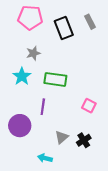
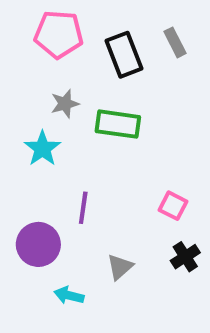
green rectangle: (55, 79) -> (118, 124), moved
black cross: (84, 140) -> (185, 257), moved
cyan arrow: (45, 158) -> (69, 295), moved

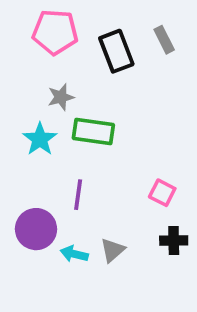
green rectangle: (118, 124) -> (93, 132), moved
black cross: (185, 257) -> (174, 241), turned 32
cyan arrow: (69, 295) -> (74, 254), moved

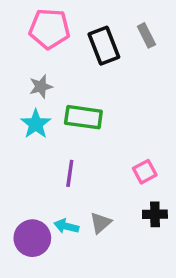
gray star: (61, 97) -> (41, 87), moved
pink square: (162, 193) -> (145, 172), turned 35
purple circle: (36, 229) -> (32, 238), moved

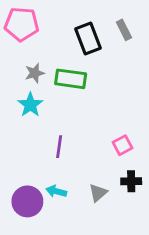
pink pentagon: (49, 29) -> (22, 24), moved
green rectangle: (83, 117) -> (71, 79), moved
gray triangle: (100, 223) -> (98, 193), moved

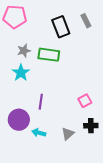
purple circle: (27, 201) -> (19, 120), moved

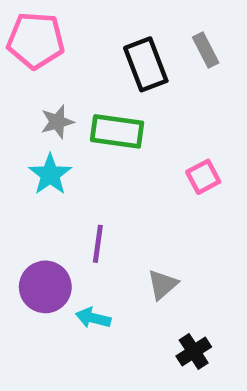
pink square: (85, 101) -> (203, 177), moved
black cross: (91, 126) -> (194, 352), moved, turned -32
gray triangle: (68, 134) -> (163, 285), moved

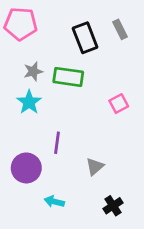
cyan arrow: (93, 318) -> (54, 202), moved

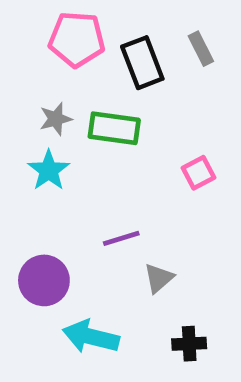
pink pentagon: (21, 24) -> (77, 39), moved
purple line: (57, 143) -> (121, 238), moved, turned 65
cyan arrow: (54, 202) -> (91, 337), size x1.6
black cross: (113, 206) -> (189, 344), turned 30

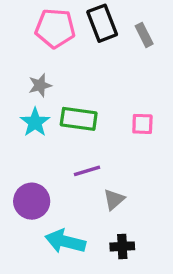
black rectangle: (142, 63) -> (102, 23), moved
green rectangle: (114, 128) -> (79, 119), moved
pink square: (199, 173) -> (142, 124), turned 30
black cross: (189, 344) -> (122, 246), moved

